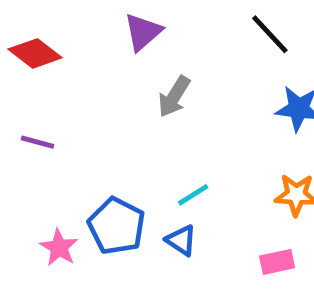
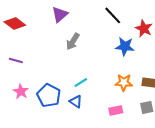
pink star: (59, 248) -> (21, 91), moved

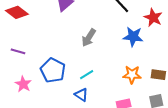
gray arrow: (73, 41) -> (89, 38), moved
blue pentagon: (49, 95) -> (53, 70), moved

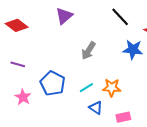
orange star: (132, 75) -> (112, 88), moved
blue triangle: (81, 95) -> (96, 108), moved

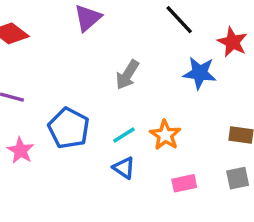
orange star: (112, 88) -> (165, 135), turned 30
blue triangle: (96, 108) -> (124, 168), moved

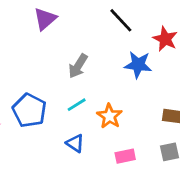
cyan line: (124, 135) -> (77, 105), moved

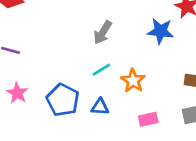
blue pentagon: (29, 110) -> (63, 100), moved
blue triangle: (75, 143) -> (100, 107), turned -30

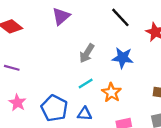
blue star: (161, 31) -> (123, 58), moved

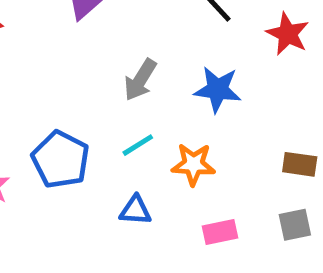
orange star: (111, 92) -> (193, 164), turned -30
blue pentagon: (54, 108) -> (61, 160), moved

